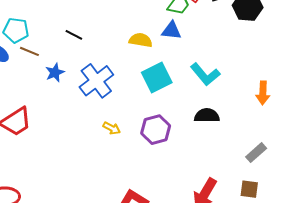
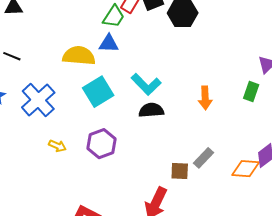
yellow semicircle: (141, 40) -> (79, 56), size x1.4
black semicircle: (207, 116) -> (151, 110), moved
brown square: (249, 189) -> (180, 171), moved

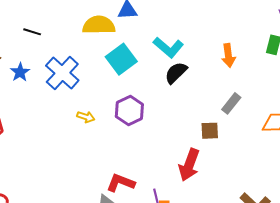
black semicircle: (151, 110) -> (176, 73), turned -35
gray rectangle: (204, 158) -> (231, 103), moved

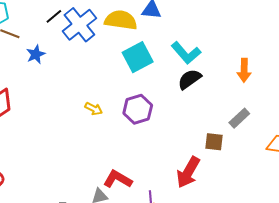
black line: (32, 32) -> (54, 16), turned -66
blue cross: (62, 73) -> (79, 25), moved

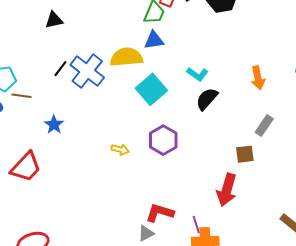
cyan L-shape: (186, 53) -> (197, 74), size x0.7
blue star: (36, 54) -> (54, 125), moved

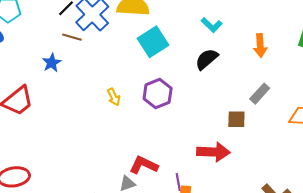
cyan L-shape: (197, 74) -> (212, 25), moved
brown line: (21, 96) -> (72, 37), moved
yellow arrow: (120, 150) -> (114, 97), turned 42
red arrow: (227, 190) -> (213, 152), turned -112

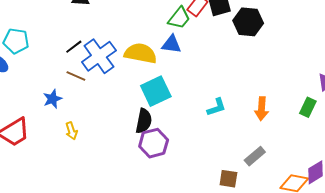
cyan L-shape: (212, 25) -> (216, 107), moved, turned -70
black semicircle: (207, 59) -> (144, 121), moved, turned 135
yellow arrow: (114, 97) -> (71, 131), moved

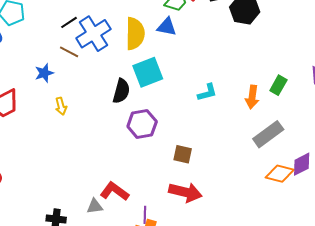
yellow semicircle: (140, 53) -> (135, 34), turned 76
green rectangle: (308, 107) -> (278, 85), moved
black semicircle: (144, 121) -> (121, 91), moved
gray rectangle: (255, 156) -> (268, 134), moved, size x1.4
brown square: (228, 179) -> (183, 154), moved

